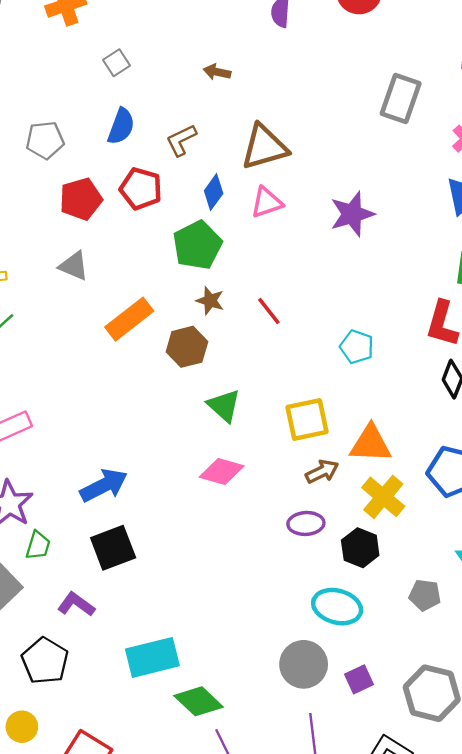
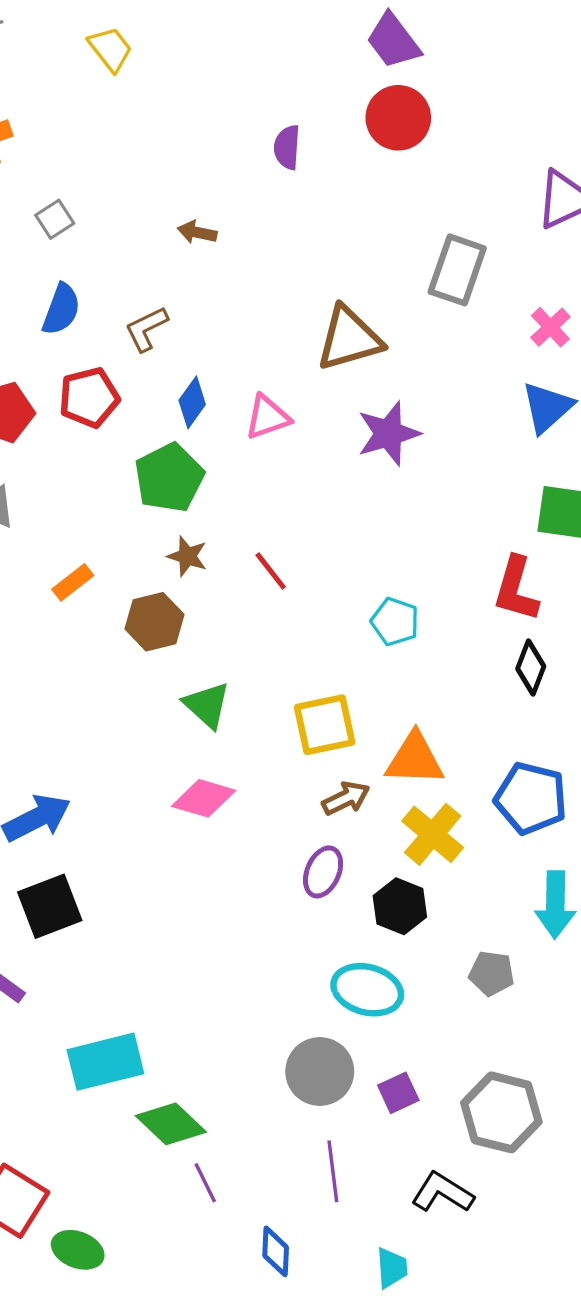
brown triangle: (264, 147) -> (349, 339), moved
red pentagon: (141, 189) -> (89, 398), turned -30
orange rectangle: (129, 319) -> (73, 582), size x0.6
purple ellipse: (306, 523) -> (323, 872), turned -64

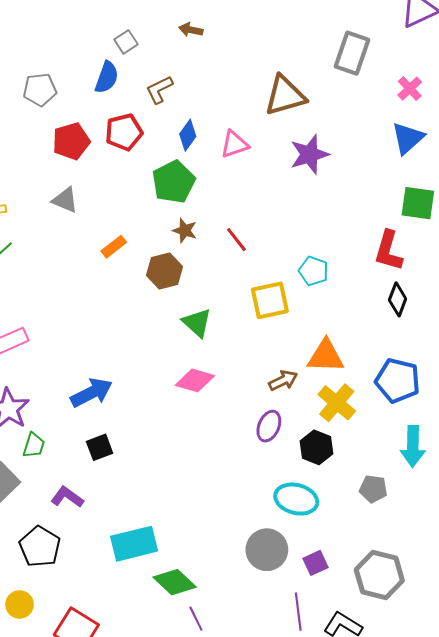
gray square: (55, 219) -> (126, 42), moved
yellow square: (325, 725) -> (270, 300), moved
black square: (50, 906) -> (100, 447), size x0.7
purple line: (333, 1171) -> (298, 612), moved

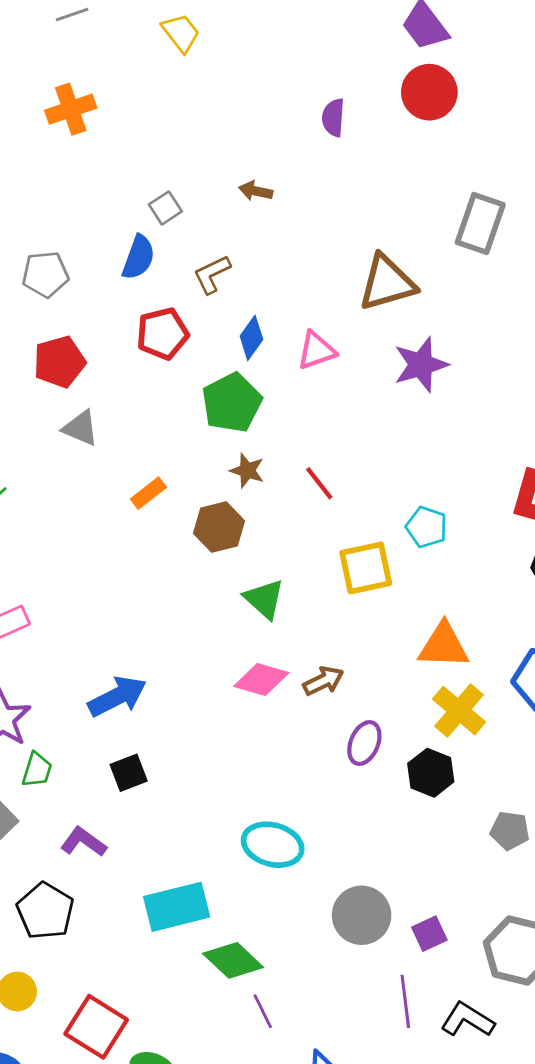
red pentagon: (71, 141) -> (59, 362), moved
brown arrow: (283, 380) -> (323, 681), moved
cyan ellipse: (296, 499) -> (273, 845), moved

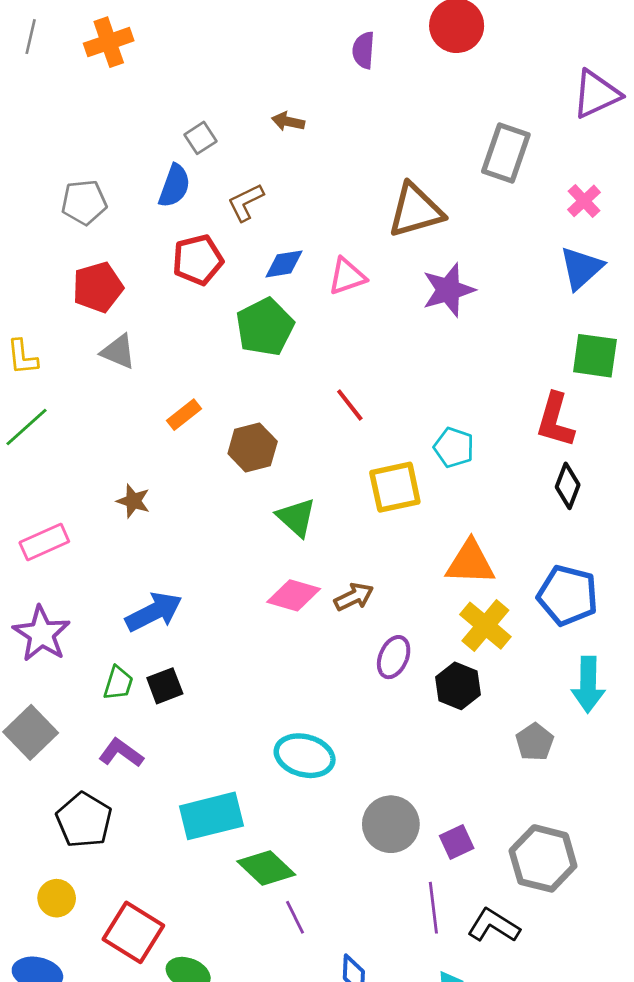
blue diamond: (251, 338) -> (284, 264), turned 45
brown star: (247, 471) -> (133, 501), moved
green trapezoid: (37, 770) -> (118, 683), moved
gray pentagon: (510, 831) -> (535, 742), turned 30

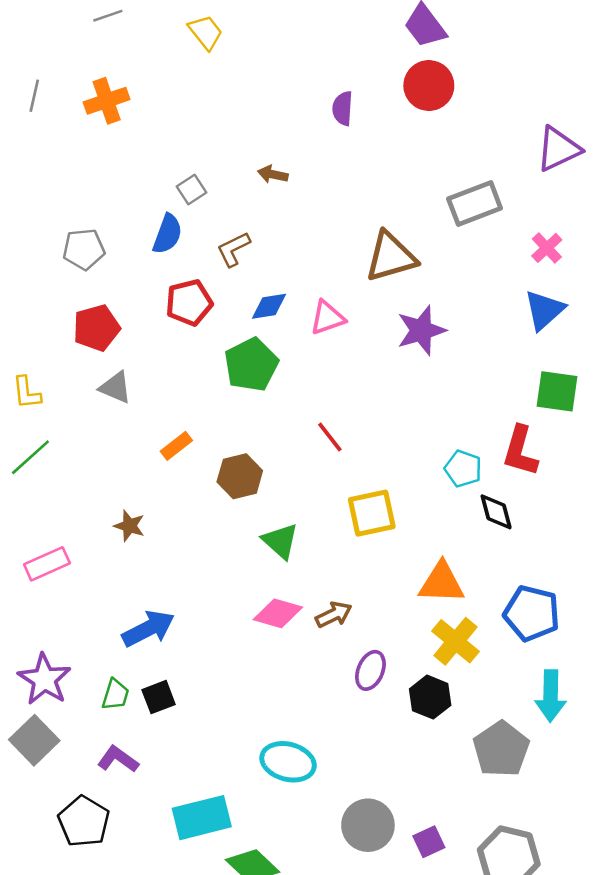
gray rectangle: (506, 153) -> (475, 204), turned 50
cyan pentagon: (454, 447) -> (463, 469), moved
black diamond: (568, 486) -> (496, 512), moved, turned -36
purple star: (42, 634) -> (44, 679), moved
gray pentagon: (535, 742) -> (501, 749), size x1.6

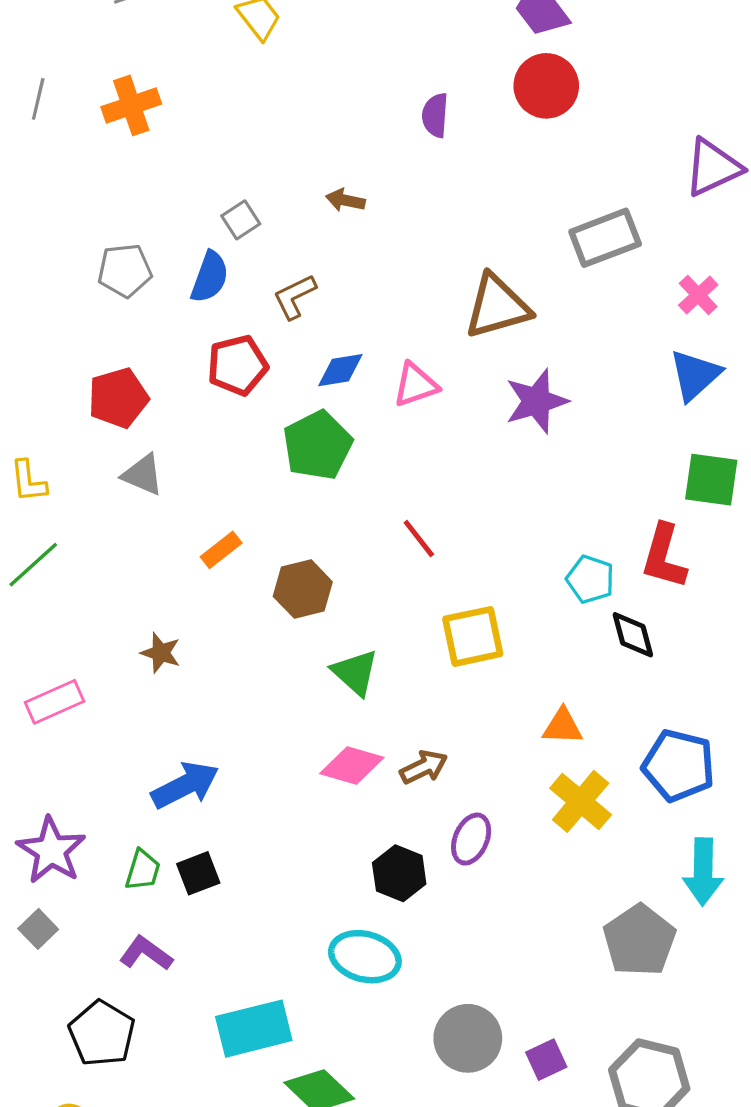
gray pentagon: (84, 249) -> (125, 270), moved
orange triangle: (442, 583) -> (563, 726), size x0.7
black hexagon: (430, 697) -> (399, 873), moved
gray square: (34, 740) -> (38, 929), size x0.6

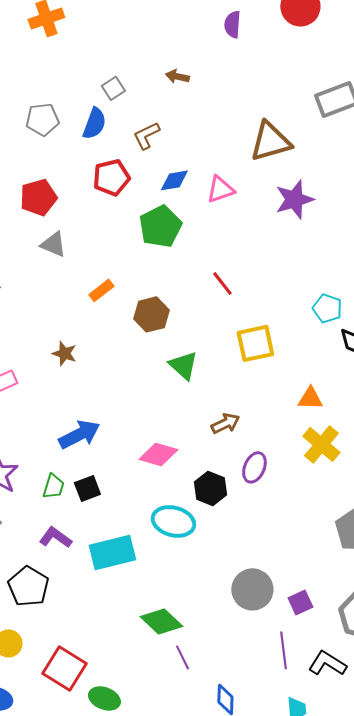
pink diamond: (352, 766) -> (158, 454), moved
cyan ellipse: (365, 957) -> (173, 521), moved
cyan rectangle: (254, 1029) -> (112, 552), moved

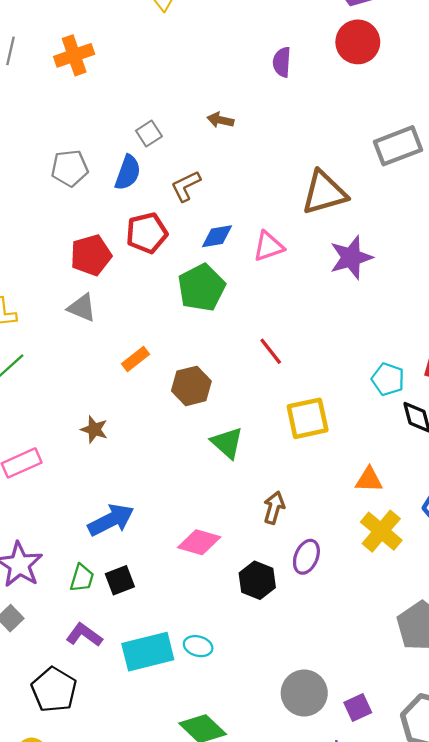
red pentagon: (38, 197) -> (91, 255), moved
brown arrow: (225, 423) -> (274, 508), turned -48
cyan ellipse: (173, 521) -> (198, 646), moved, size x0.6

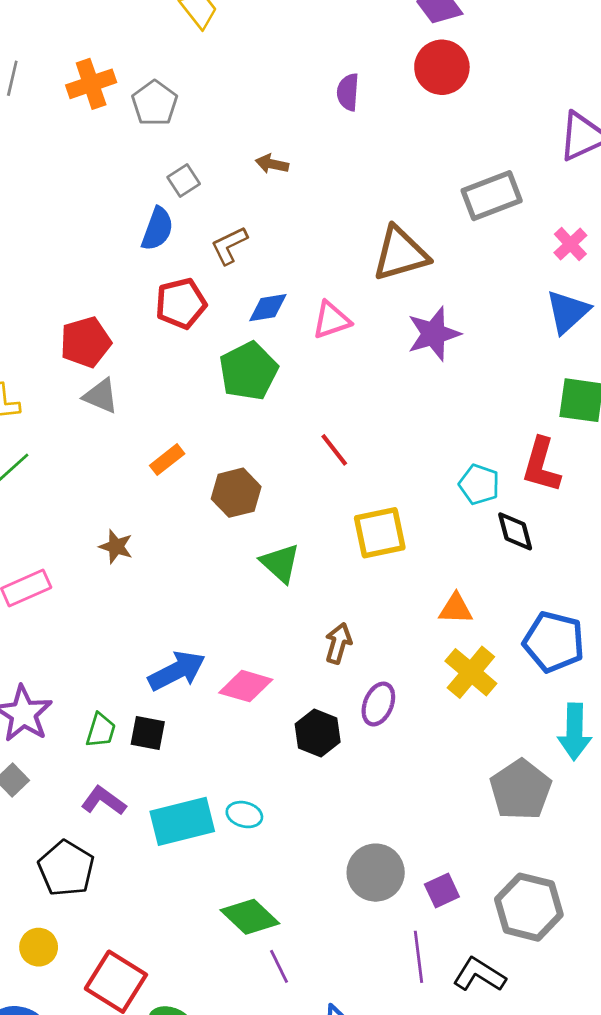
gray pentagon: (70, 168) -> (155, 103), moved, turned -30
red pentagon: (91, 255) -> (86, 342), moved
blue arrow: (111, 520) -> (177, 671), moved
black square: (120, 580) -> (148, 733), turned 32

